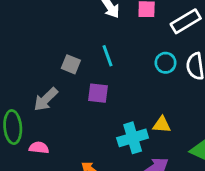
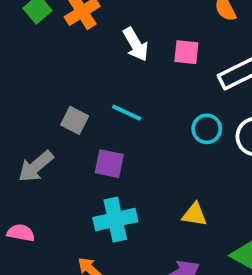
cyan line: (107, 56) -> (127, 113), turned -50
cyan cross: (133, 138) -> (115, 220), moved

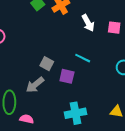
gray square: (75, 120) -> (47, 64), moved
purple square: (109, 164) -> (67, 76), moved

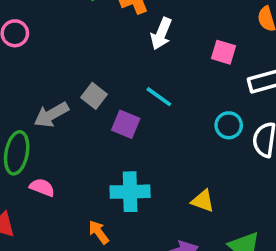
white arrow: (88, 23) -> (161, 34), moved, turned 42
gray arrow: (35, 85) -> (51, 115), moved

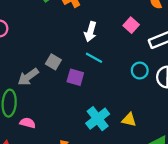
white arrow: (161, 34) -> (90, 32), moved
pink square: (223, 52) -> (131, 25), turned 32
cyan cross: (130, 192) -> (98, 119), moved, turned -30

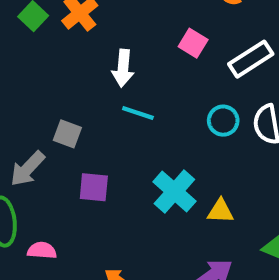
purple square: (75, 77) -> (94, 187), moved
cyan cross: (98, 119) -> (174, 191), moved

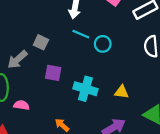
cyan circle: (223, 121) -> (103, 44), moved
cyan cross: (174, 191) -> (85, 89), moved, turned -30

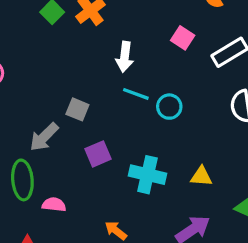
purple square: (53, 73) -> (98, 154), turned -30

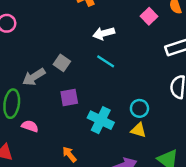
pink square: (183, 38) -> (149, 16), moved
white arrow: (125, 57) -> (104, 33), turned 55
cyan circle: (169, 107) -> (139, 108), moved

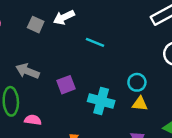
white arrow: (104, 33) -> (64, 17), moved
gray square: (62, 63) -> (36, 25), moved
gray arrow: (34, 77) -> (28, 71), turned 65

